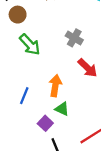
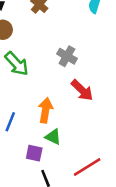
purple square: (45, 123) -> (34, 153), turned -32

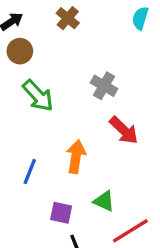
green triangle: (53, 137) -> (104, 201), moved

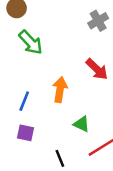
gray cross: (104, 86) -> (98, 21), moved, turned 30
purple square: (61, 213) -> (25, 133), moved

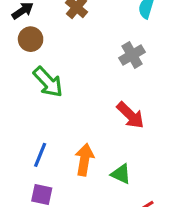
orange arrow: (60, 90) -> (84, 160), moved
green triangle: (82, 124) -> (121, 174), moved

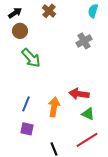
red arrow: (130, 115) -> (79, 94), moved, turned 144
green triangle: (121, 174) -> (88, 114), moved

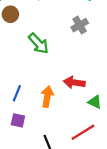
green arrow: (31, 58) -> (39, 43), moved
green triangle: (88, 114) -> (95, 102), moved

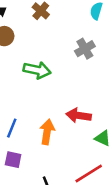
green arrow: (39, 43) -> (37, 70), turned -35

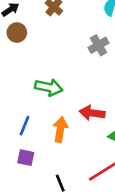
green arrow: (37, 70) -> (49, 87), moved

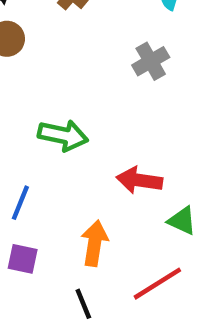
orange arrow: (60, 130) -> (95, 243), moved

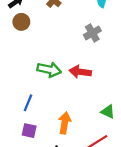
red arrow: (139, 180) -> (80, 72), moved

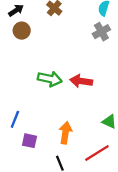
gray cross: (92, 33) -> (101, 32), moved
blue line: (28, 103) -> (15, 119), moved

